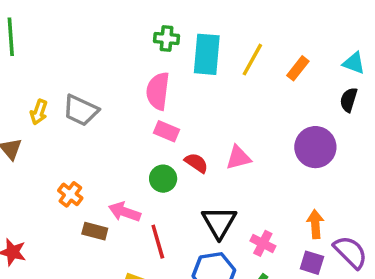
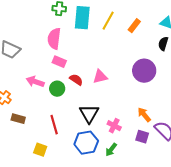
pink arrow: (125, 212) -> (35, 82), moved
orange arrow: (315, 224) -> (144, 115), turned -35

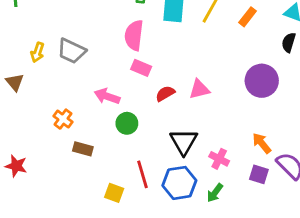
red semicircle: (76, 80) -> (165, 94), turned -64
green circle: (57, 89) -> (127, 123), moved
red line: (54, 125) -> (142, 174), moved

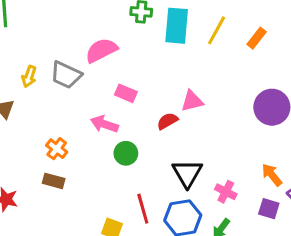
pink semicircle: (134, 35) -> (101, 50), moved, turned 56
pink rectangle: (141, 68) -> (126, 93), moved
pink triangle: (199, 89) -> (192, 101), moved
brown rectangle: (83, 149) -> (54, 181), moved

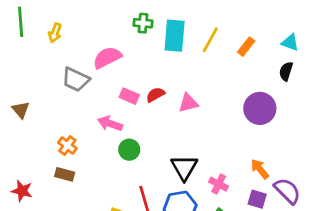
yellow arrow: (29, 76) -> (55, 33), moved
red semicircle: (167, 121) -> (155, 95), moved

